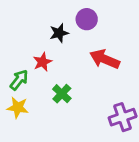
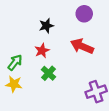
purple circle: (87, 19) -> (84, 14), moved
red star: (43, 62) -> (42, 51), moved

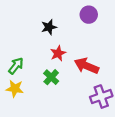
red arrow: (82, 46) -> (86, 66), moved
red star: (42, 51) -> (58, 53), moved

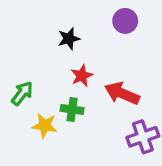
green cross: (51, 77) -> (72, 109), turned -35
yellow star: (15, 89) -> (45, 126), moved

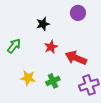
green arrow: (22, 93) -> (14, 46), moved
green cross: (72, 109) -> (53, 81), moved, turned -32

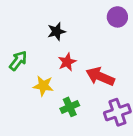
purple circle: (78, 13) -> (117, 17), moved
yellow star: (28, 78) -> (43, 86), moved

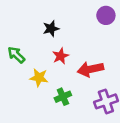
green arrow: (18, 61) -> (16, 55), turned -84
red arrow: (100, 77) -> (90, 69), turned -35

